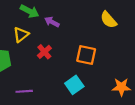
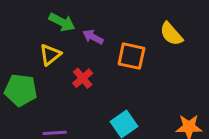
orange square: (86, 55) -> (131, 56), moved

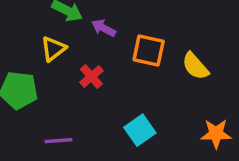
yellow semicircle: (171, 34) -> (195, 66), moved

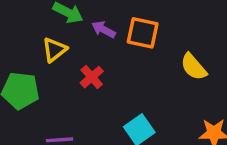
orange square: (149, 51) -> (143, 33), moved

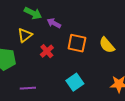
orange square: (143, 33) -> (77, 43), moved

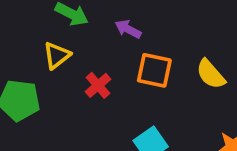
purple arrow: (54, 23) -> (128, 29), moved

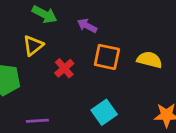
yellow semicircle: (211, 74) -> (149, 60), turned 145

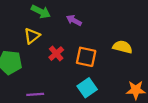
orange square: (107, 57) -> (86, 57), moved

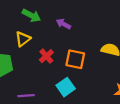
cyan square: (87, 88) -> (66, 87), moved

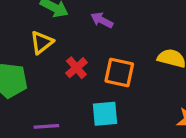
cyan square: (66, 87) -> (105, 114), turned 30

